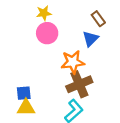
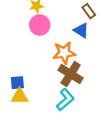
blue triangle: (90, 39) -> (81, 30), turned -42
brown cross: (79, 84) -> (71, 74), turned -35

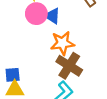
blue triangle: (81, 30) -> (52, 16), moved

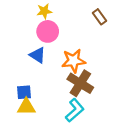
blue triangle: (52, 16) -> (38, 55), moved

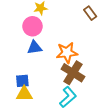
pink circle: (48, 31) -> (32, 26), moved
blue triangle: (38, 55) -> (35, 48), turned -42

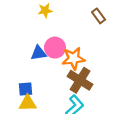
pink circle: (32, 26) -> (55, 48), moved

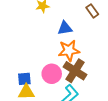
pink circle: (55, 48) -> (52, 74), moved
blue triangle: (39, 53) -> (65, 28), moved

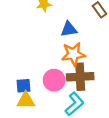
brown cross: (75, 71) -> (80, 77), turned -35

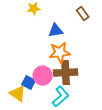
blue square: (23, 86) -> (29, 83), moved, turned 32
yellow triangle: (26, 101) -> (18, 94), turned 36

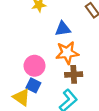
brown cross: (66, 73) -> (74, 74), size x0.7
pink circle: (43, 76) -> (35, 66), moved

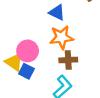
blue triangle: (63, 29) -> (57, 13), turned 35
yellow triangle: (21, 97) -> (14, 62), moved

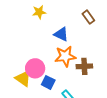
brown cross: (68, 60) -> (84, 66), moved
blue square: (26, 71) -> (48, 82), moved

